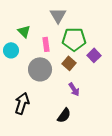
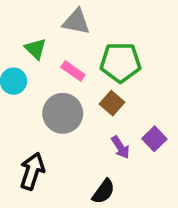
gray triangle: (58, 15) -> (76, 22), moved, turned -48
pink rectangle: (46, 44) -> (73, 71), turned -48
purple square: (94, 55) -> (154, 139), moved

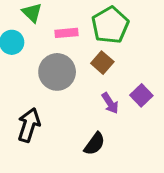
green pentagon: (120, 62) -> (110, 25), turned -30
pink rectangle: (73, 71) -> (66, 33), turned -40

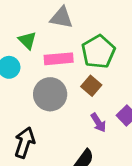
pink rectangle: (66, 33) -> (59, 59), size x1.4

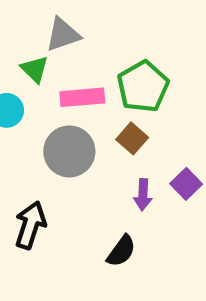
gray triangle: (61, 18) -> (63, 35), moved, turned -30
purple arrow: (98, 123) -> (143, 195), turned 36

